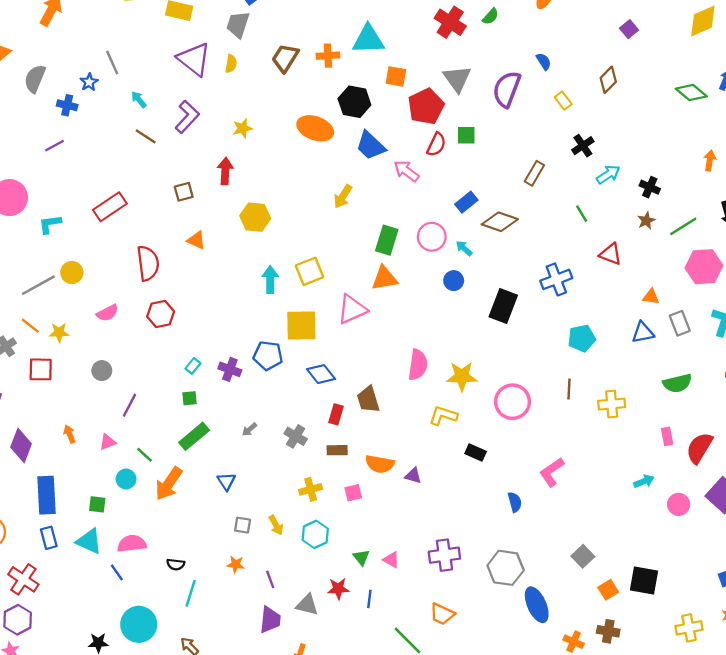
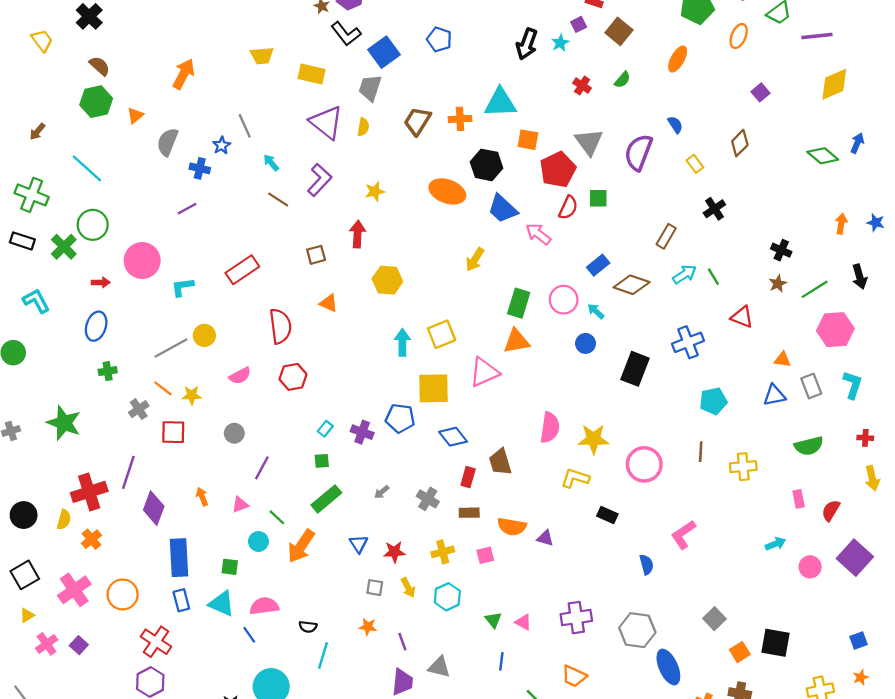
red cross: (450, 22) -> (582, 86), size x0.6
cyan arrow: (608, 174) -> (685, 274), moved
red semicircle: (699, 448) -> (831, 510), size x0.7
red star: (338, 589) -> (394, 552), moved

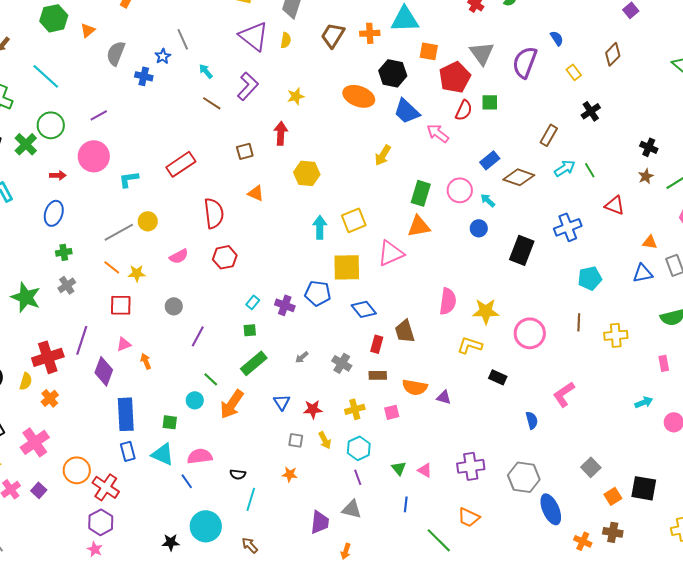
purple line: (187, 209) -> (99, 115), moved
gray cross: (139, 409) -> (67, 285), moved
pink triangle: (240, 505) -> (124, 344), moved
orange circle: (123, 594) -> (77, 470), moved
purple line: (402, 642) -> (358, 477), moved

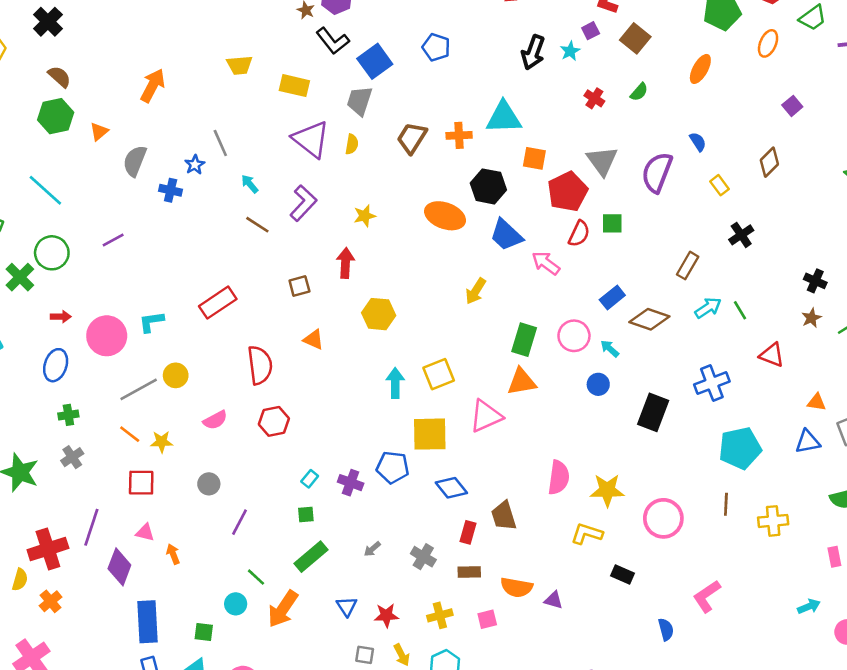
pink circle: (94, 156) -> (107, 336), moved
cyan pentagon: (590, 278) -> (740, 448), size x1.4
pink triangle: (124, 344) -> (145, 532), turned 35

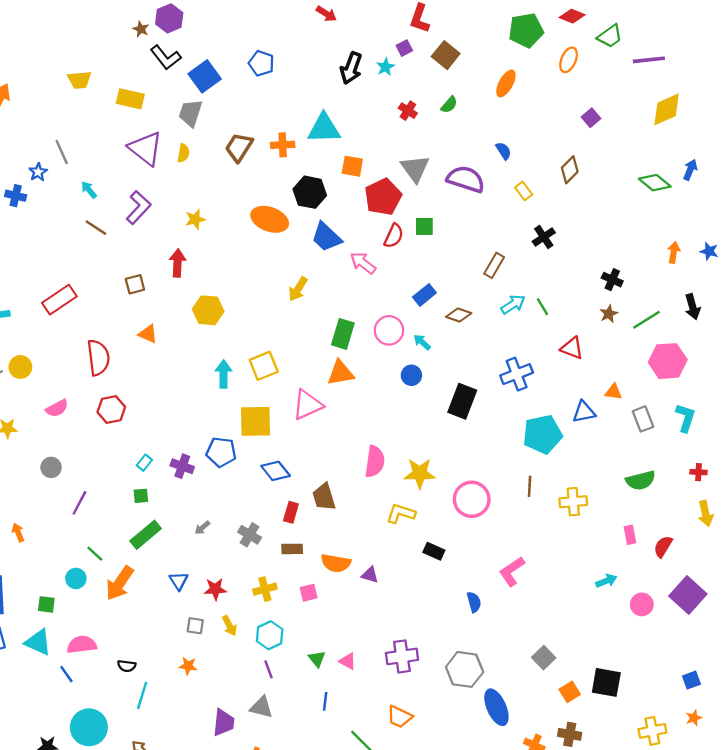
purple semicircle: (657, 172) -> (466, 179), turned 87
brown diamond: (649, 319) -> (459, 315), size x0.7
blue triangle: (808, 442) -> (584, 412), moved

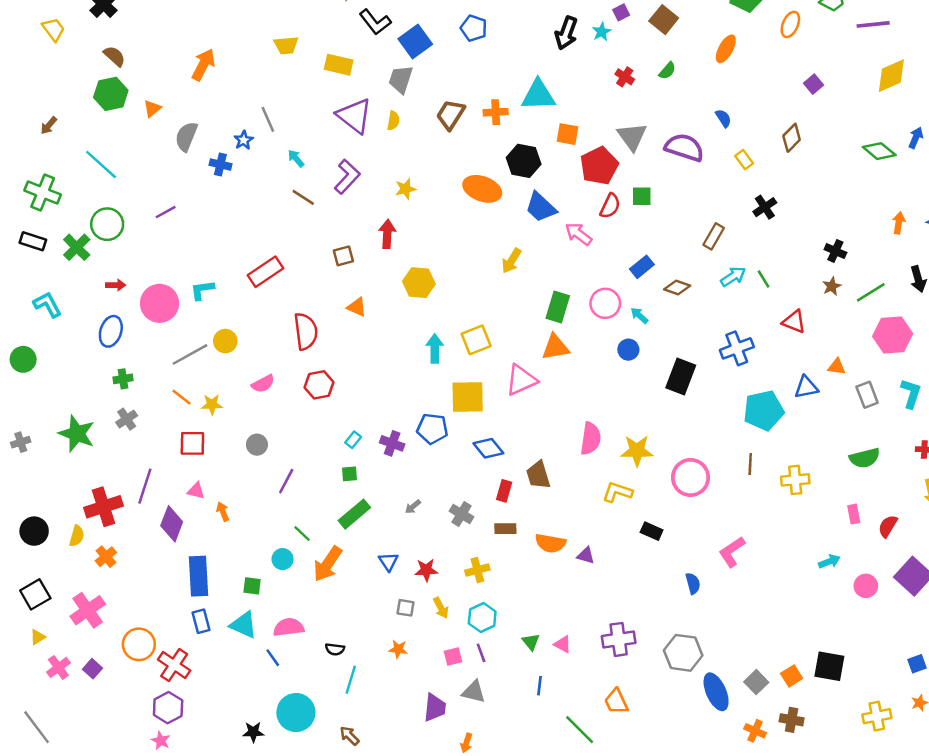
pink square: (309, 593) -> (453, 656), moved
gray square: (544, 658) -> (756, 682), moved
orange trapezoid: (400, 717) -> (616, 702), turned 40

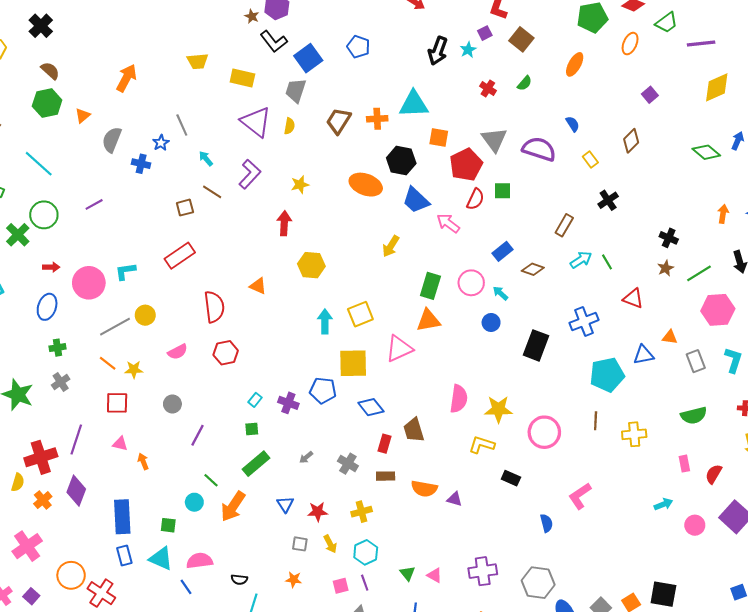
brown square: (343, 256) -> (185, 208), moved
purple diamond: (172, 524) -> (76, 491), moved

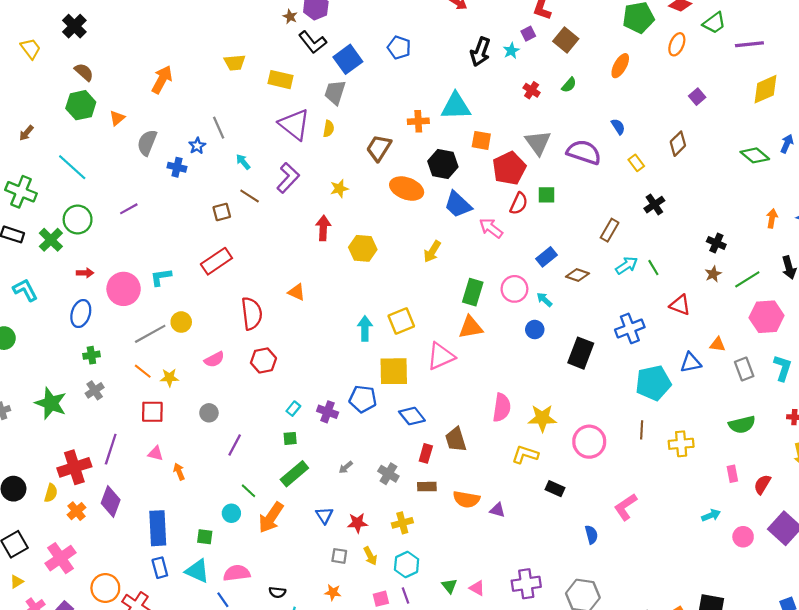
brown trapezoid: (339, 121) -> (379, 148), moved
yellow hexagon: (311, 265) -> (363, 248), moved

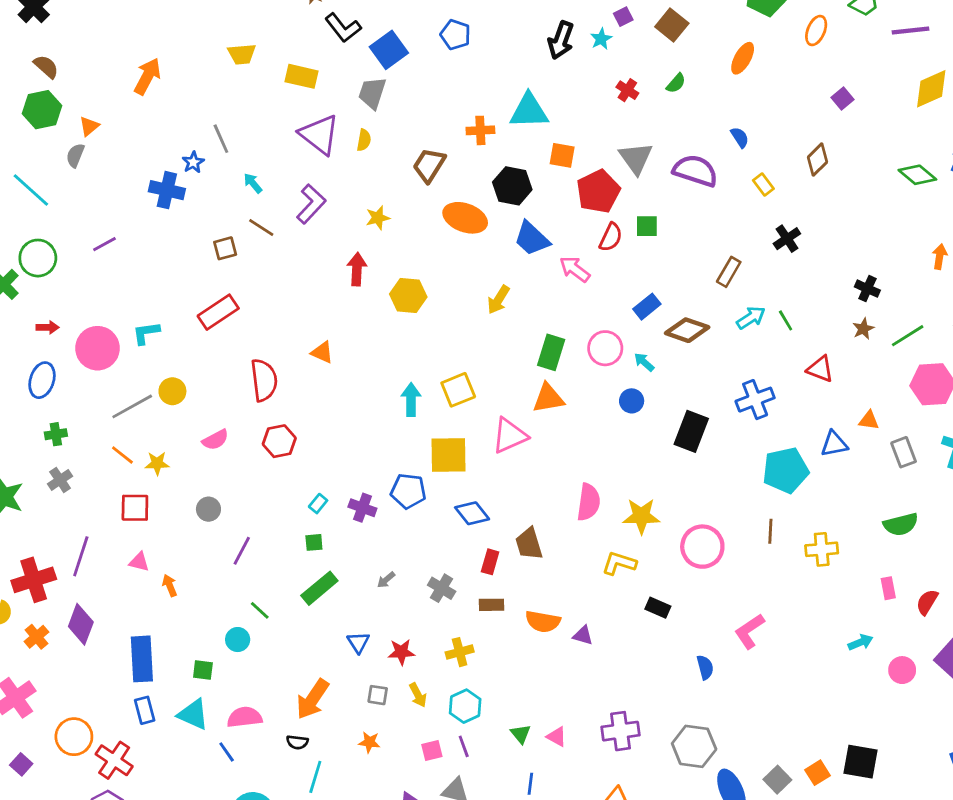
gray semicircle: (147, 143) -> (75, 155), moved, size x0.7
blue cross: (177, 167) -> (167, 190), size x1.4
brown diamond: (577, 275) -> (687, 330), size x1.4
orange arrow: (271, 518) -> (313, 699), moved

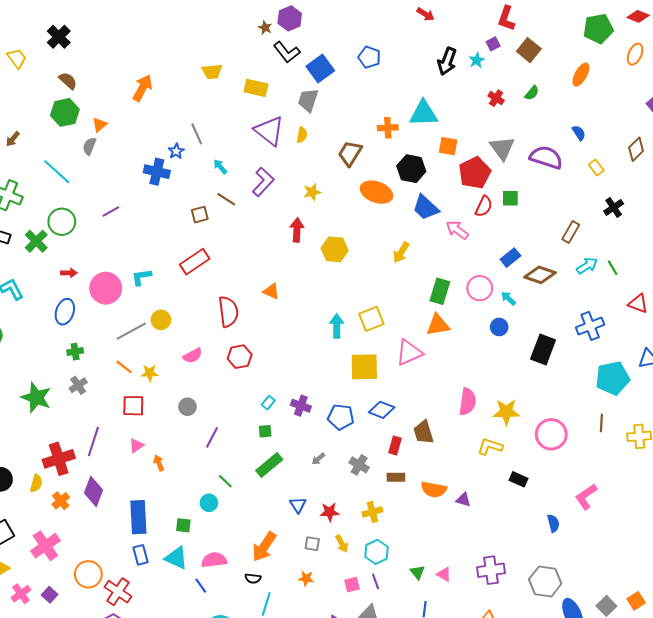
blue pentagon: (408, 491) -> (341, 417), moved
blue diamond: (472, 513) -> (382, 410), turned -30
pink triangle: (139, 562) -> (136, 446), turned -49

